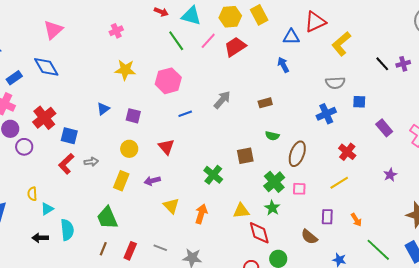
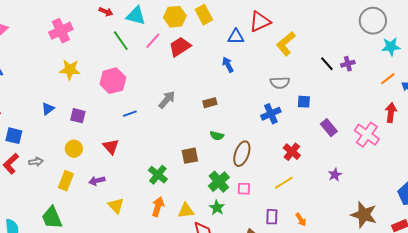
pink cross: (116, 31) -> (61, 31), size x1.6
orange arrow: (201, 214) -> (158, 207), moved

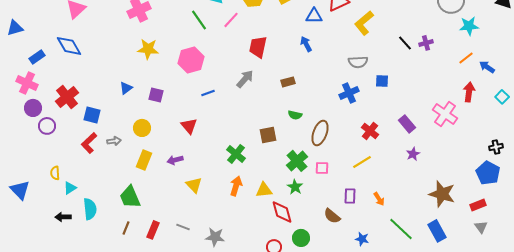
red trapezoid: (180, 47) -> (258, 47), moved, turned -45
purple rectangle: (329, 128) -> (407, 124), moved
yellow circle: (74, 149) -> (142, 128), moved

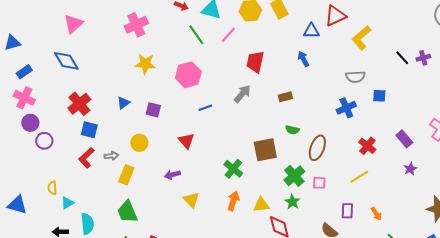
blue rectangle: (37, 57) -> (24, 72), moved
red cross: (67, 97) -> (79, 104), moved
brown square: (268, 135) -> (265, 150), size x1.4
yellow rectangle: (144, 160) -> (126, 175), moved
blue triangle: (20, 190) -> (17, 205), turned -30

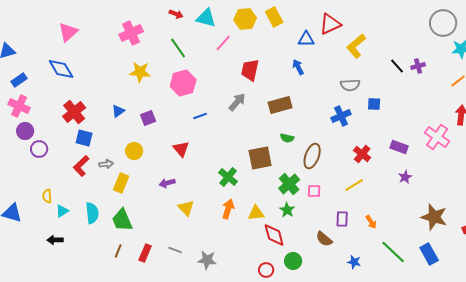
green line: (196, 35) -> (178, 48), moved
brown rectangle: (285, 97) -> (280, 105), size x1.6
purple square: (153, 110) -> (148, 118), turned -35
purple rectangle: (404, 139) -> (399, 147), turned -30
cyan semicircle: (87, 224) -> (92, 213), moved

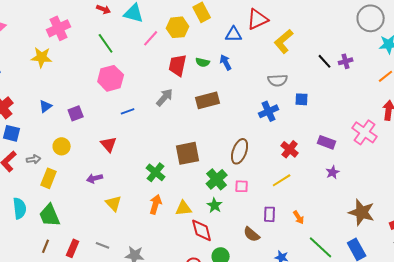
yellow hexagon: (245, 19) -> (178, 27), moved
yellow star: (140, 72) -> (42, 57), moved
green semicircle: (287, 138) -> (203, 62), moved

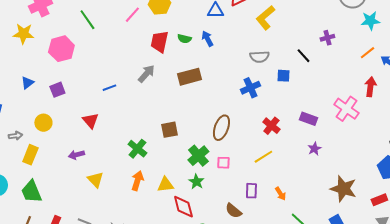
black line: (325, 61) -> (303, 56), moved
pink hexagon: (111, 78) -> (61, 49), moved
brown square: (188, 153) -> (169, 130), size x0.7

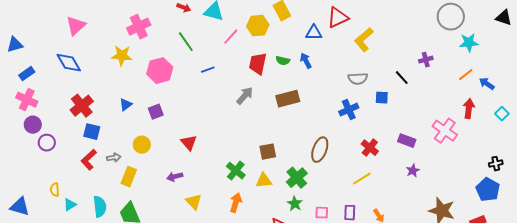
blue line: (109, 88) -> (208, 70), moved
pink square: (223, 163) -> (322, 213), moved
yellow triangle: (165, 185) -> (264, 181), moved

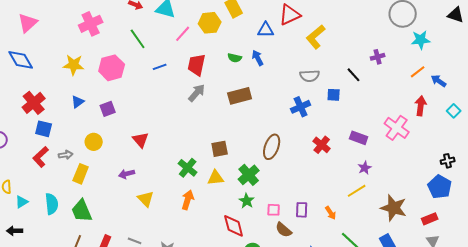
yellow star: (122, 56) -> (74, 65), moved
red trapezoid: (258, 64) -> (197, 65), moved
yellow line: (362, 179) -> (357, 191), moved

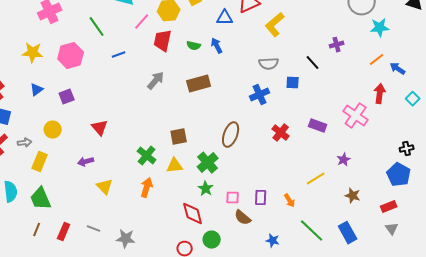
red trapezoid: (197, 65) -> (163, 41), moved
purple star: (365, 168) -> (344, 160), moved
brown star: (394, 208) -> (353, 196), size x0.6

